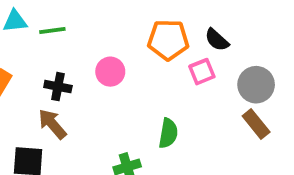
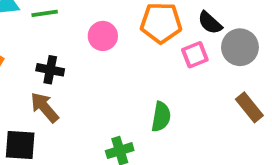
pink circle: (110, 72) -> (103, 36), moved
gray circle: (256, 85) -> (240, 47), moved

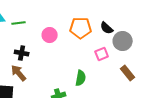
pink square: (195, 55) -> (102, 54), moved

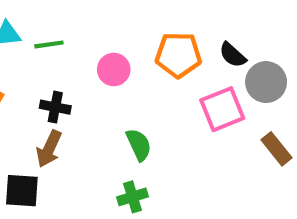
pink square: (102, 54) -> (222, 109), size x1.5
brown arrow: (19, 73) -> (49, 149), turned -114
green semicircle: (81, 78) -> (139, 145), moved, turned -35

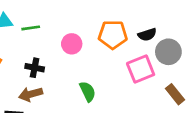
black semicircle: (233, 55) -> (147, 35), turned -60
brown arrow: (49, 149) -> (31, 94), turned 50

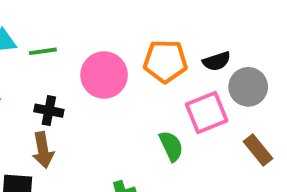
pink circle: (72, 44) -> (104, 75), size x1.5
green semicircle: (88, 92) -> (171, 146), moved
brown arrow: (31, 94) -> (43, 150), turned -85

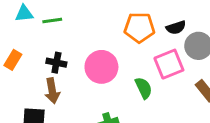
pink circle: (104, 75) -> (101, 67), moved

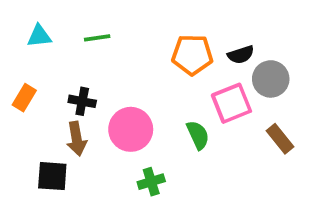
green line: (52, 21) -> (97, 38), moved
pink circle: (101, 67) -> (131, 129), moved

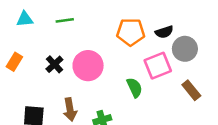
black cross: (82, 101) -> (54, 64), turned 36
pink circle: (131, 129) -> (88, 66), moved
brown arrow: (77, 139) -> (70, 110), moved

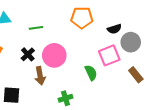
green line: (65, 20) -> (36, 28), moved
orange pentagon: (131, 32) -> (82, 18), moved
brown arrow: (70, 110) -> (40, 76), moved

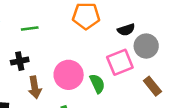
black cross: (28, 54) -> (20, 61), turned 32
pink circle: (54, 55) -> (69, 75), moved

